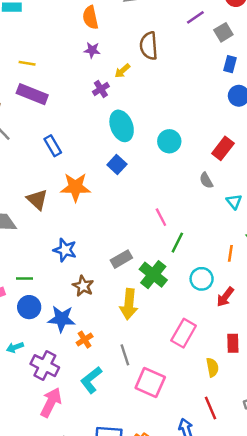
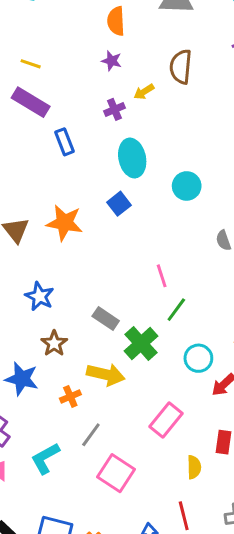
blue rectangle: (53, 146) -> (64, 142), moved
gray rectangle: (121, 259) -> (106, 318), turned 55
yellow arrow: (129, 304) -> (106, 374), turned -92
orange cross: (85, 340) -> (70, 396), moved
gray line: (125, 355) -> (91, 435), turned 45

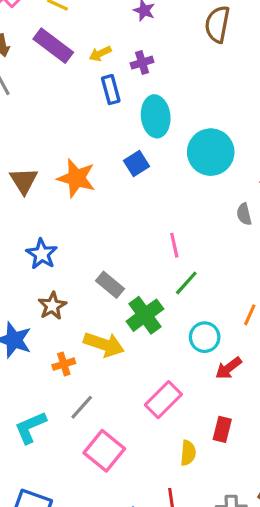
yellow arrow: (144, 92) -> (100, 54), moved
blue rectangle: (64, 142) -> (111, 90), moved
cyan circle: (187, 186) -> (211, 152), size x1.5

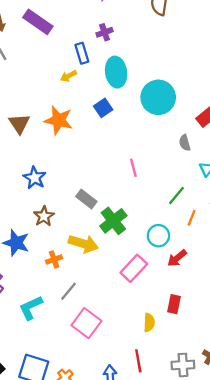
yellow arrow: (100, 54) -> (69, 76), moved
green line: (186, 283) -> (176, 195), moved
pink rectangle: (163, 400) -> (134, 268), moved

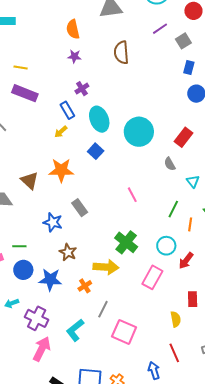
gray rectangle: (86, 199) -> (80, 208), moved, turned 30

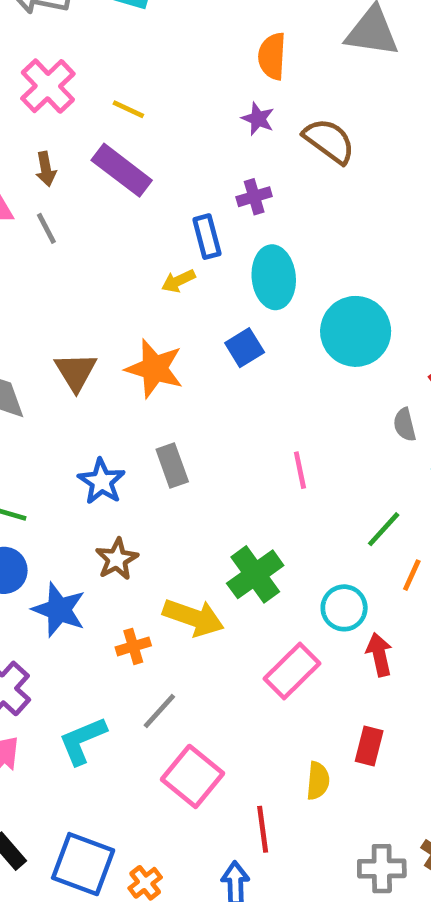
brown semicircle: (121, 52) -> (329, 141), moved, turned 115
red arrow: (186, 261) -> (379, 655), turned 114
red line: (174, 353) -> (263, 829), moved

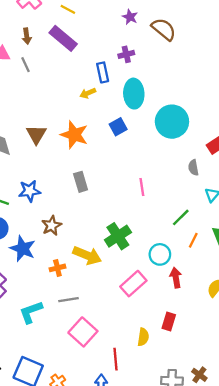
blue star: (102, 481) -> (30, 191), moved, turned 30
gray line: (159, 711) -> (69, 300), turned 36

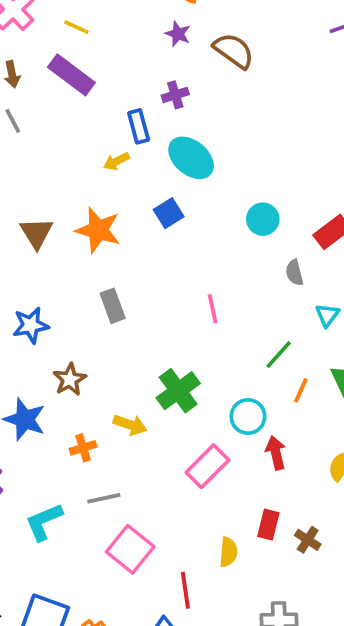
cyan ellipse: (134, 94) -> (191, 158), turned -44
cyan circle: (172, 122) -> (263, 219), moved, size x0.6
yellow arrow: (87, 255) -> (130, 425), size x0.7
brown cross: (199, 375) -> (308, 540), moved

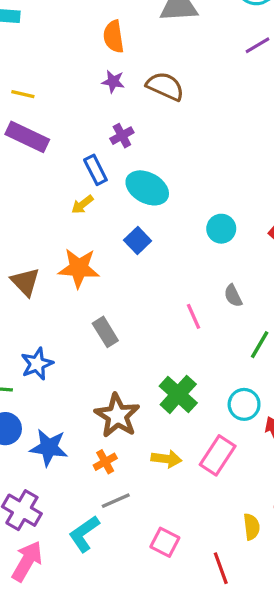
gray semicircle: (294, 273) -> (233, 296), moved
brown star: (70, 379) -> (117, 416), moved, size x1.5
yellow arrow: (130, 425) -> (166, 459), moved
gray line: (104, 498) -> (116, 501), moved
pink square: (130, 549) -> (165, 542), size x0.7

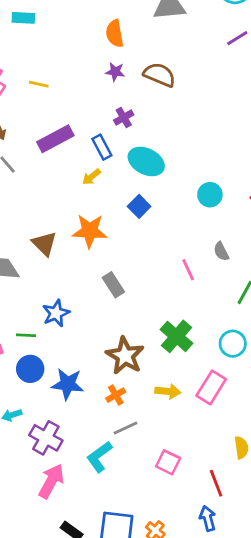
purple rectangle: (27, 137) -> (55, 139), moved, turned -52

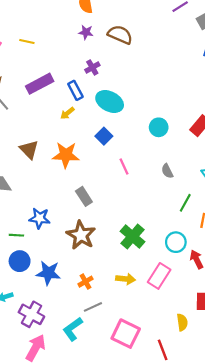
brown triangle: (44, 244) -> (29, 150), moved
pink line: (188, 270) -> (124, 166), moved
blue star: (56, 313) -> (40, 218), turned 30
brown star: (125, 356) -> (81, 235), moved
pink square: (168, 462) -> (126, 334), size x1.5

